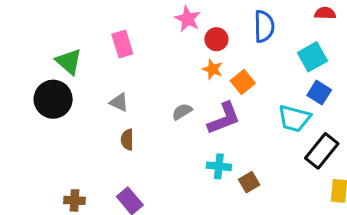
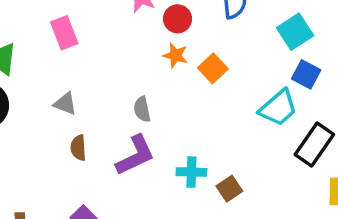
gray semicircle: (182, 112) -> (142, 109), turned -66
purple L-shape: (224, 118) -> (135, 155), moved
cyan trapezoid: (294, 118) -> (278, 108), turned -52

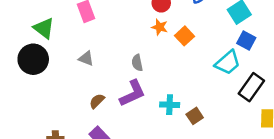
brown semicircle: (78, 148) -> (97, 101), moved, turned 49

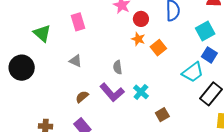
black circle: (33, 59) -> (22, 68), moved
purple L-shape: (132, 93) -> (112, 92), turned 70
cyan cross: (170, 105) -> (141, 92), moved, turned 35

